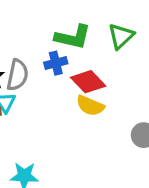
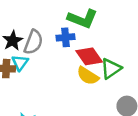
green triangle: (121, 36) -> (111, 69), moved

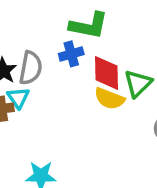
red diamond: (89, 56) -> (107, 73), turned 44

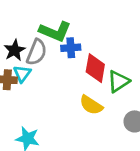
green L-shape: (89, 26) -> (55, 31), moved
yellow semicircle: (109, 99) -> (91, 105), moved

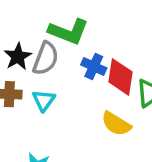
blue cross: (71, 48) -> (94, 66), moved, turned 30
cyan triangle: (22, 74) -> (44, 100), moved

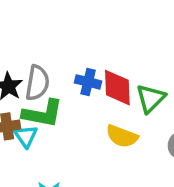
green L-shape: (68, 32) -> (43, 113), moved
cyan triangle: (44, 100) -> (26, 136), moved

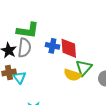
green triangle: (151, 98) -> (84, 68), moved
green L-shape: (43, 113) -> (28, 30), moved

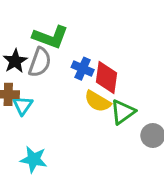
yellow semicircle: (73, 75) -> (98, 101), moved

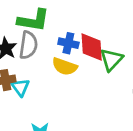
yellow semicircle: (98, 101) -> (65, 66), moved
green triangle: (123, 112) -> (111, 60), moved

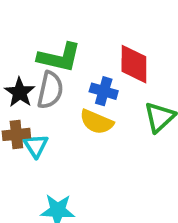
red diamond: (92, 47) -> (134, 64), moved

